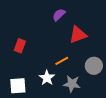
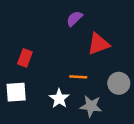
orange line: (62, 61) -> (78, 77), turned 32
white square: (18, 86) -> (16, 92), moved

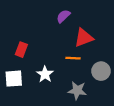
orange line: (78, 77) -> (73, 58), moved
white star: (59, 98) -> (45, 74), moved

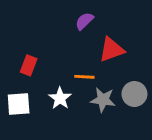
orange line: (73, 58) -> (84, 77), moved
gray star: (77, 90) -> (103, 100), moved

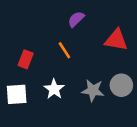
red triangle: (112, 50) -> (116, 40), moved, turned 30
orange line: (84, 77) -> (64, 50), moved, turned 54

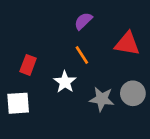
orange line: (64, 50) -> (82, 55), moved
white star: (54, 89) -> (65, 82), moved

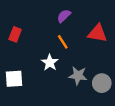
red rectangle: (28, 65) -> (15, 34), moved
gray circle: (133, 93) -> (102, 83), moved

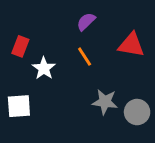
white star: (50, 63) -> (44, 68), moved

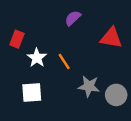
orange line: (85, 57) -> (64, 61), moved
white square: (19, 106) -> (32, 92), moved

